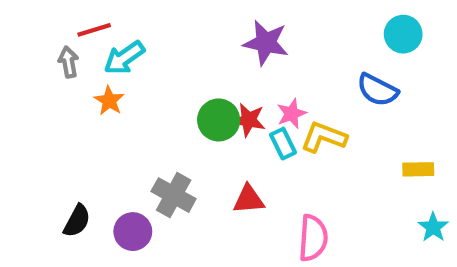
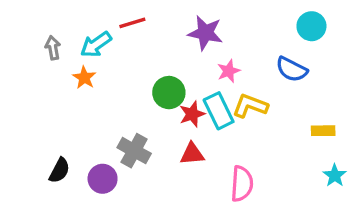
red line: (94, 30) -> (132, 23), moved
pink star: (292, 114) -> (229, 71), moved
red star: (249, 120) -> (192, 114), moved, turned -30
cyan rectangle: (283, 144) -> (219, 111), size x1.5

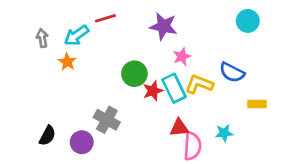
blue semicircle: (292, 69) -> (232, 72), moved
red triangle: (192, 154) -> (179, 128), moved
cyan star: (335, 175) -> (224, 133), moved, turned 30

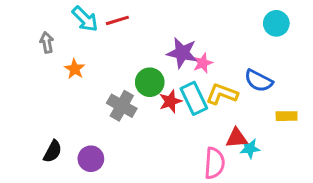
purple star: (163, 26) -> (182, 53), moved
cyan arrow: (76, 35) -> (85, 19), moved, turned -100
gray cross: (107, 120) -> (122, 106), moved
red triangle: (179, 128) -> (237, 138), moved

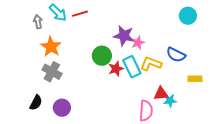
gray arrow: (47, 42) -> (38, 22), moved
orange star: (75, 69) -> (51, 47), size x1.5
gray cross: (122, 106) -> (52, 72), moved

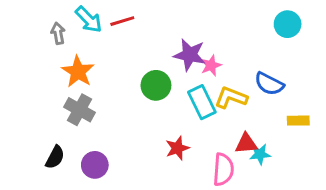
red star: (116, 69) -> (177, 148), moved

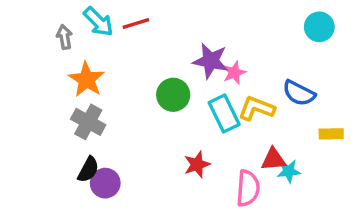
black semicircle: (55, 157) -> (88, 170), moved

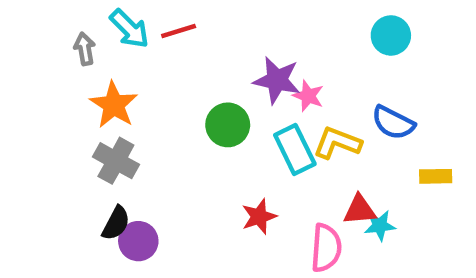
cyan circle: (319, 27) -> (391, 35), moved
pink star: (234, 73) -> (308, 96), turned -30

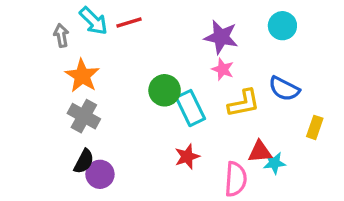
purple star: (277, 80) -> (221, 37), moved
yellow L-shape: (337, 143) -> (244, 103), turned 148
cyan rectangle: (295, 149) -> (190, 108), moved
yellow rectangle: (436, 176) -> (315, 127), turned -70

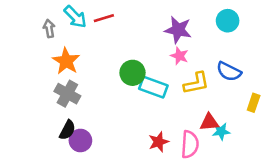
cyan rectangle: (190, 108) -> (153, 87), turned -44
red star: (187, 157) -> (159, 142), moved

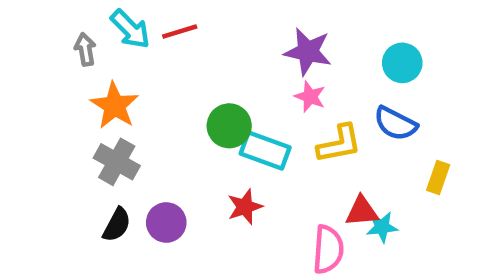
cyan circle: (228, 21) -> (402, 63), moved
purple circle: (80, 140) -> (166, 222), moved
red star: (159, 142) -> (245, 207), moved

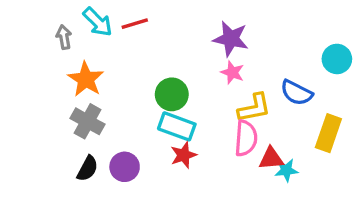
cyan circle: (402, 63) -> (337, 59), moved
cyan rectangle: (265, 151) -> (177, 126), moved
yellow rectangle: (438, 178) -> (328, 133), size x1.5
pink semicircle: (328, 249) -> (246, 138), moved

